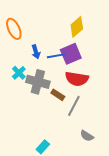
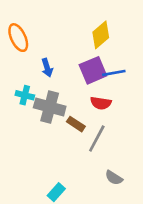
blue line: (56, 56) -> (114, 73), moved
cyan cross: (19, 73) -> (25, 95), turned -32
red semicircle: (77, 79) -> (101, 103), size x0.7

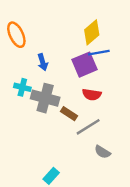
blue line: (114, 73) -> (99, 53), moved
gray line: (97, 138) -> (88, 127), turned 30
gray semicircle: (114, 178) -> (102, 152), moved

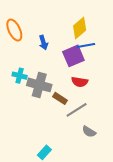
blue arrow: (43, 62) -> (43, 42), moved

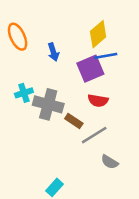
cyan cross: (20, 76) -> (24, 93), turned -32

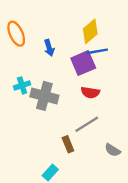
brown rectangle: (74, 121) -> (68, 144), moved, turned 35
gray semicircle: (110, 162) -> (113, 150), moved

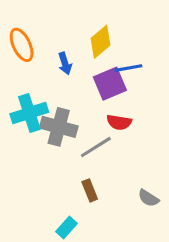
yellow diamond: (90, 31) -> (101, 42), moved
cyan cross: (22, 85) -> (29, 113), size x1.6
gray line: (87, 124) -> (96, 147), moved

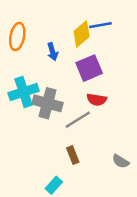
orange ellipse: (22, 45) -> (17, 37), turned 36
blue line: (128, 68) -> (100, 25), moved

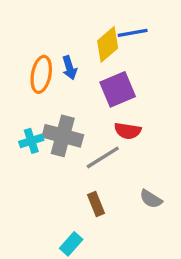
orange ellipse: (17, 37) -> (41, 74), moved
cyan cross: (24, 92) -> (31, 141), moved, size x0.6
gray semicircle: (121, 161) -> (151, 199), moved

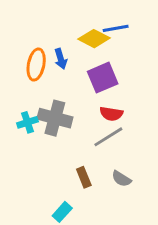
yellow diamond: (108, 44) -> (94, 39), turned 68
gray line: (103, 157) -> (108, 137), moved
gray semicircle: (151, 199) -> (121, 179), moved

